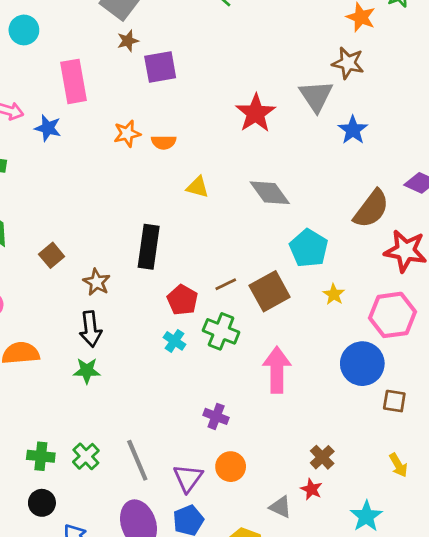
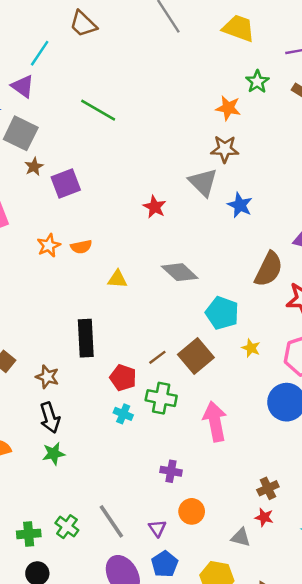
red star: (256, 113) -> (155, 207), size x0.7
brown cross: (322, 457) -> (268, 488), turned 30
purple triangle: (188, 478) -> (157, 528), size x0.7

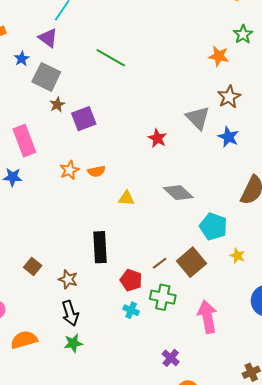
brown star: (225, 149) -> (229, 97), moved, turned -30
purple cross: (171, 471) -> (171, 358), turned 30

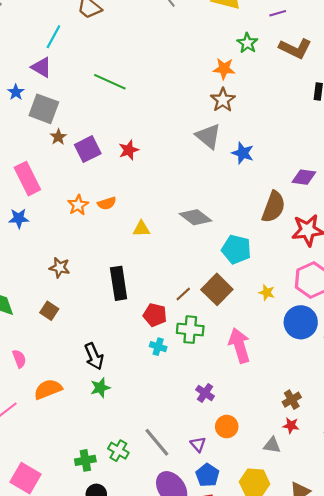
brown star: (229, 97) -> (223, 100), moved
red star: (157, 138) -> (129, 150), moved, turned 30
yellow star: (237, 256) -> (267, 292), moved
brown star: (68, 279) -> (60, 268), moved

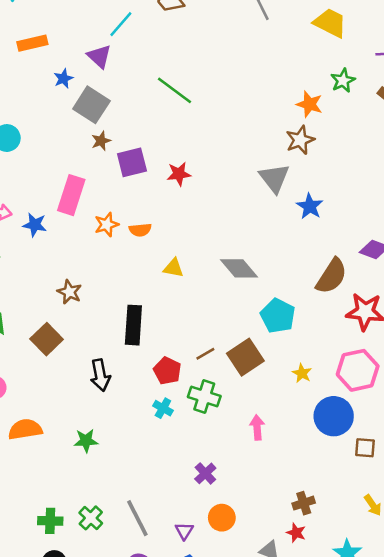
pink rectangle: (27, 179) -> (71, 195), moved, turned 32
brown square: (49, 311) -> (47, 339), size x1.4
pink arrow: (239, 345) -> (257, 427), size x0.6
black arrow: (94, 356) -> (100, 375), moved

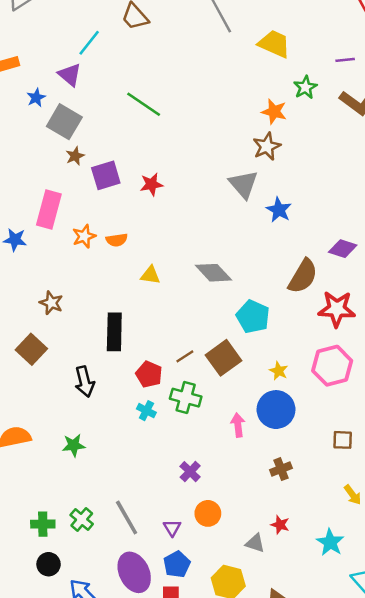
yellow trapezoid: (330, 23) -> (274, 44), moved
blue circle: (334, 416) -> (276, 410), moved
brown cross: (304, 503) -> (281, 469), moved

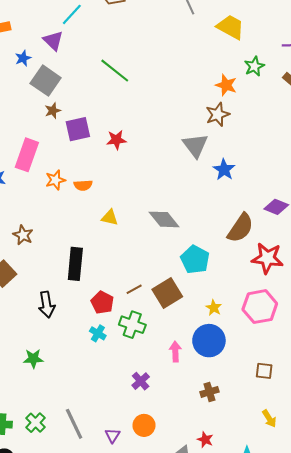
purple cross: (190, 472) -> (141, 381), moved

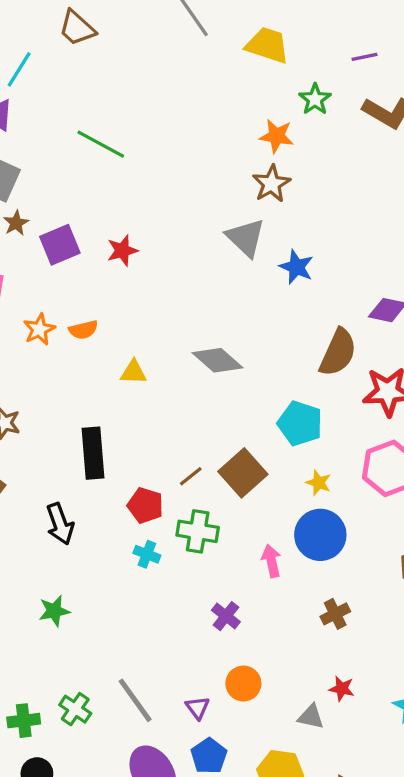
cyan pentagon: (195, 260) -> (300, 424), moved

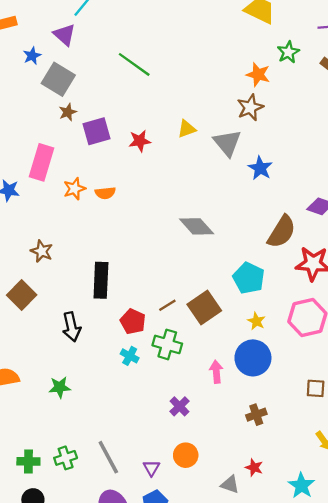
yellow triangle: (133, 372) -> (187, 129), moved, turned -30
green cross: (75, 709) -> (66, 458), turned 30

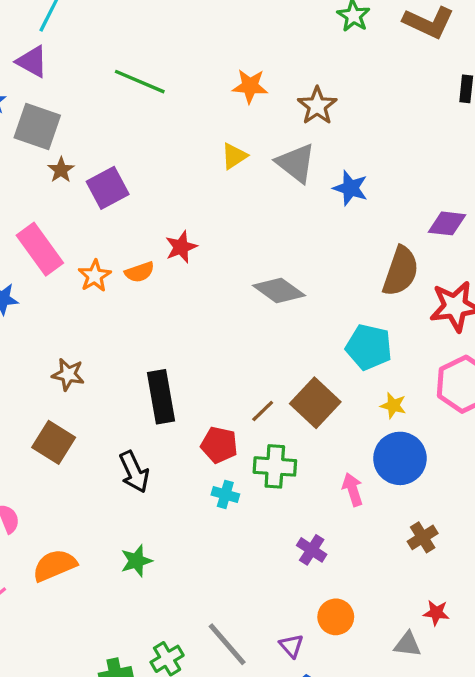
orange star: (258, 75) -> (250, 86), moved
red star: (140, 141) -> (181, 247), moved
pink rectangle: (41, 162) -> (40, 249), turned -40

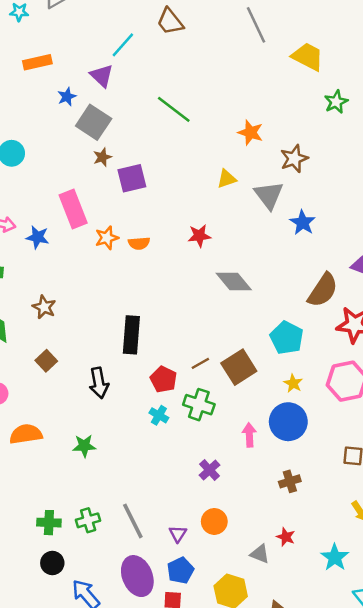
red star: (181, 247) -> (199, 236), moved
brown star: (68, 374) -> (44, 307), moved
brown square: (54, 442) -> (46, 361), moved, size x0.7

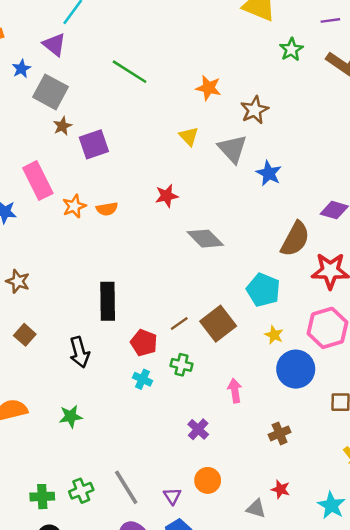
yellow triangle: (227, 179) -> (189, 136), turned -50
green cross: (199, 405) -> (181, 365), size x0.7
blue circle: (288, 422) -> (296, 369), moved

